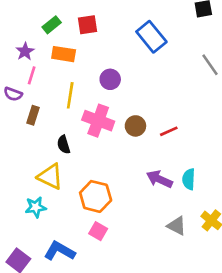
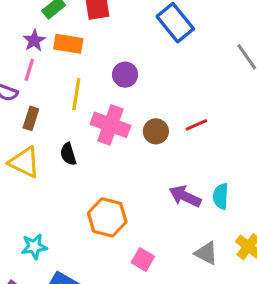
purple star: (25, 51) -> (34, 41), moved
red line: (169, 131) -> (196, 125), moved
yellow triangle: (50, 177) -> (24, 162), moved
cyan star: (36, 207) -> (34, 247), moved
pink square: (98, 231) -> (143, 260), moved

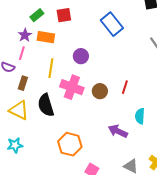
red line: (196, 125) -> (125, 87), turned -48
black semicircle: (68, 154) -> (46, 105), size x1.6
cyan semicircle: (221, 196) -> (140, 116), moved
cyan star: (34, 247) -> (15, 145), moved

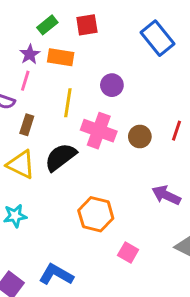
black semicircle: (46, 105) -> (61, 157), turned 70

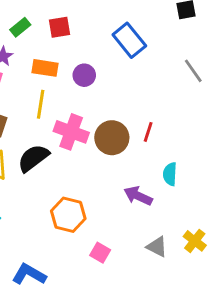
orange rectangle: (61, 57) -> (45, 68), moved
purple circle: (112, 85) -> (84, 75), moved
brown circle: (140, 137) -> (112, 138), size x1.5

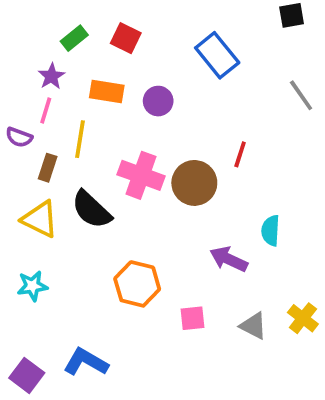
red square: (60, 27) -> (126, 38), turned 35
yellow line: (41, 104) -> (80, 139), moved
red line: (148, 132) -> (240, 154), moved
black semicircle: (33, 158) -> (91, 210), turned -100
pink square: (100, 253) -> (192, 318), moved, turned -36

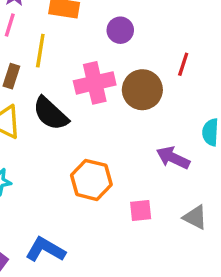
purple circle: (158, 101) -> (120, 30), moved
pink cross: (141, 175) -> (95, 83), turned -33

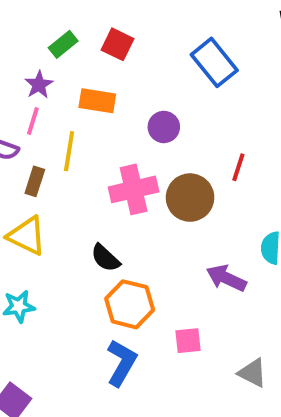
black semicircle: (50, 114) -> (105, 258), moved, size x0.7
gray triangle: (195, 217) -> (252, 373), moved
blue L-shape: (45, 250) -> (121, 363), moved, turned 90

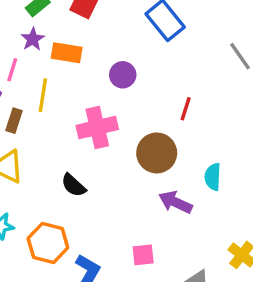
purple star: (39, 85) -> (33, 39), moved
brown circle: (190, 198) -> (157, 153), moved
orange hexagon: (130, 304) -> (48, 243), moved

